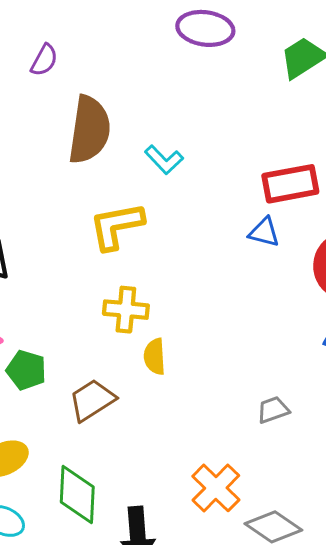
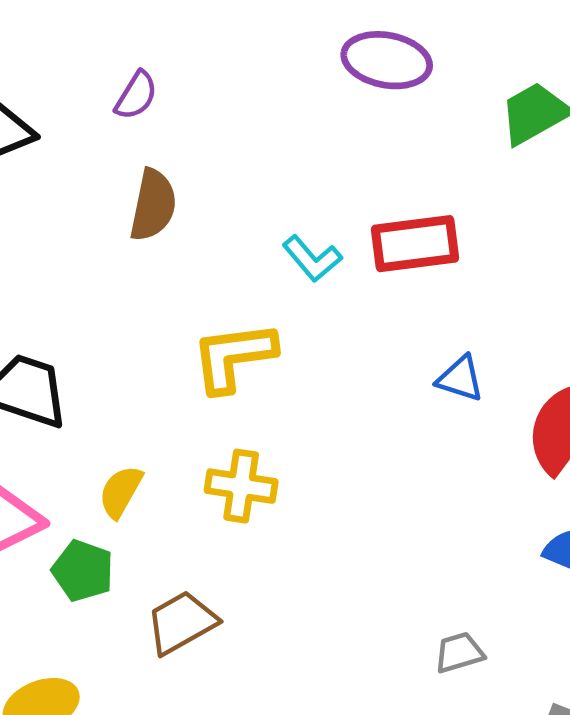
brown semicircle: (89, 130) -> (153, 205), moved, size x0.7
red rectangle: (290, 184) -> (415, 244), moved
yellow semicircle: (155, 357) -> (121, 492), moved, turned 30

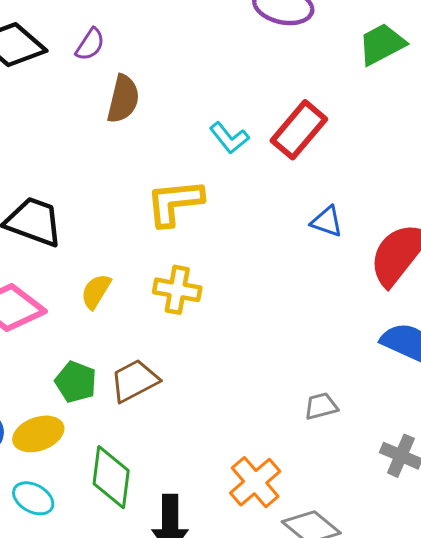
purple semicircle: (136, 95) -> (90, 44), moved
red rectangle: (415, 244) -> (299, 130), turned -44
green pentagon: (83, 571) -> (76, 382), moved

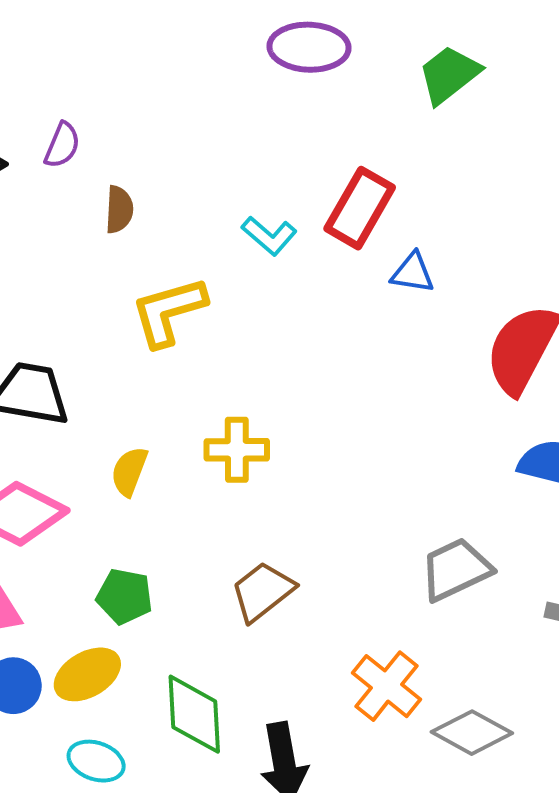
brown semicircle: (123, 99) -> (119, 210), size x0.7
yellow L-shape: (175, 203) -> (169, 311), moved
blue triangle: (327, 222) -> (413, 273), moved
brown trapezoid: (134, 381) -> (263, 591), moved
gray trapezoid: (321, 406) -> (456, 569), size x1.6

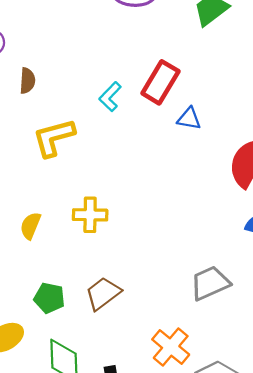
cyan L-shape: (269, 236) -> (110, 97), turned 92
green pentagon: (125, 596) -> (49, 298), moved

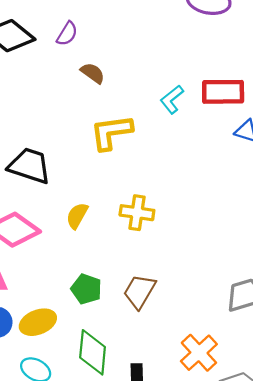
brown semicircle: (27, 81) -> (93, 73), turned -65
red rectangle: (160, 82) -> (223, 92), turned 51
brown trapezoid: (103, 293) -> (139, 291), turned -30

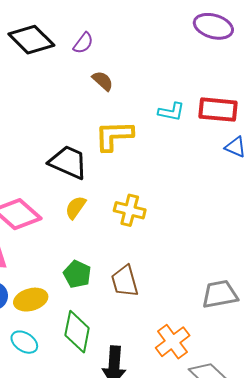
cyan L-shape: (172, 99) -> (171, 112), turned -136
black trapezoid: (30, 166) -> (68, 162), moved
brown trapezoid: (139, 291) -> (125, 281), turned -52

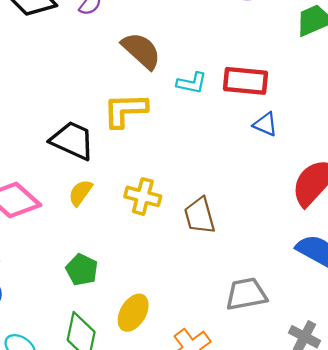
brown semicircle: (103, 81) -> (141, 51), moved, size x1.6
brown trapezoid: (125, 281) -> (200, 216), moved
yellow ellipse: (31, 300) -> (133, 313), moved, turned -44

